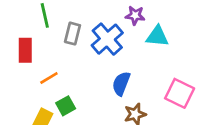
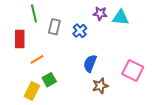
cyan triangle: (157, 36) -> (121, 18), moved
blue cross: (107, 39) -> (80, 31), size x0.6

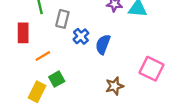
blue cross: (80, 31) -> (81, 36), moved
blue semicircle: (90, 63) -> (103, 44), moved

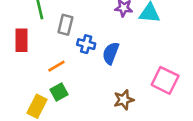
blue cross: (81, 36) -> (86, 44), turned -35
orange line: (43, 56) -> (56, 66), moved

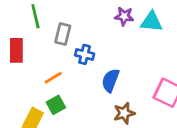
blue semicircle: (111, 53) -> (110, 80), moved

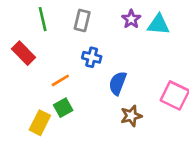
purple star: (124, 16) -> (131, 19), turned 30
gray rectangle: (63, 34) -> (82, 20), moved
red rectangle: (16, 50) -> (24, 53), turned -45

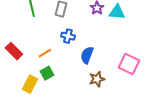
red rectangle: (24, 53) -> (14, 51), moved

